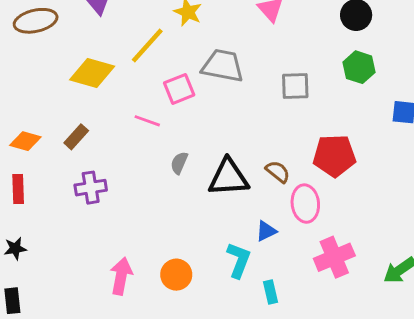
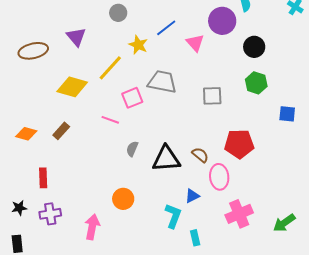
purple cross: (91, 188) -> (50, 214), moved
red rectangle: (18, 189) -> (43, 178), moved
orange circle: (176, 275) -> (123, 199), moved

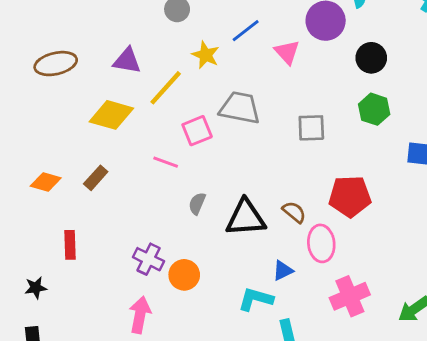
purple triangle: (76, 37) -> (127, 61), moved, turned -40
purple cross: (50, 214) -> (149, 259), moved, turned 35
cyan L-shape: (173, 216) -> (256, 299), turned -95

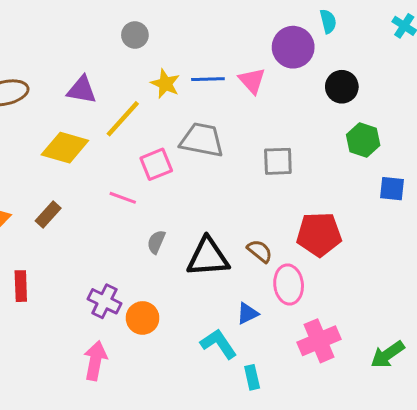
blue line: (246, 31) -> (208, 79), moved, turned 36
green hexagon: (374, 109) -> (363, 140), moved
cyan L-shape: (256, 299) -> (219, 344), turned 40

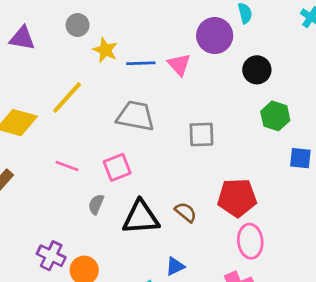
yellow star: (165, 84) -> (105, 50), moved
purple triangle: (82, 90) -> (22, 38), moved
pink square: (156, 164) -> (117, 167), moved
pink ellipse: (289, 285) -> (250, 241), moved

